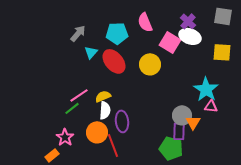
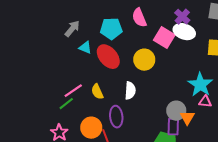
cyan triangle: (91, 52) -> (85, 48), turned -48
yellow semicircle: (103, 96) -> (97, 92), turned -91
white semicircle: (105, 110) -> (130, 91), moved

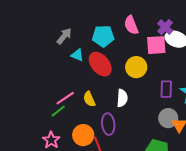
purple cross: (182, 17) -> (165, 27), moved
pink square: (164, 38) -> (156, 45), turned -35
purple rectangle: (173, 127) -> (166, 89), moved

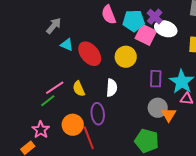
pink semicircle: (131, 25) -> (109, 15), moved
cyan pentagon: (103, 36) -> (134, 21), moved
pink square: (156, 45) -> (146, 35), turned 30

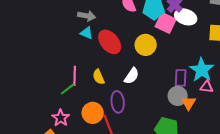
gray arrow: (54, 26) -> (87, 16), moved, turned 60
purple rectangle: (156, 79) -> (181, 78), moved
pink line: (55, 88) -> (75, 76), turned -54
white semicircle: (112, 88) -> (132, 76), turned 30

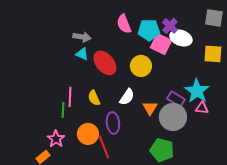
purple rectangle: (181, 78) -> (176, 99), turned -60
green line: (68, 89) -> (63, 110), turned -49
gray circle: (178, 96) -> (173, 117), size x1.4
orange triangle: (189, 103) -> (150, 108), moved

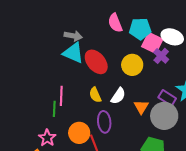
purple cross: (170, 26) -> (161, 56), moved
cyan triangle: (82, 54) -> (73, 53), size x1.6
yellow semicircle: (94, 98) -> (95, 95), moved

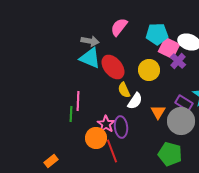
pink semicircle: (115, 23) -> (119, 27), moved, turned 60
yellow semicircle: (95, 95) -> (124, 90), moved
pink star: (47, 138) -> (106, 124), moved

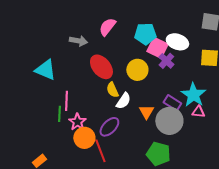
cyan triangle: (90, 58) -> (45, 70), moved
pink star: (106, 124) -> (77, 122), moved
purple ellipse: (121, 127) -> (109, 127), turned 50

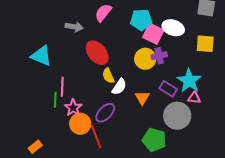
purple cross: (166, 61) -> (159, 56), moved, turned 35
yellow circle: (137, 70) -> (145, 59), moved
gray circle: (169, 121) -> (177, 116), moved

